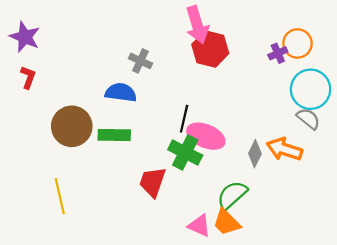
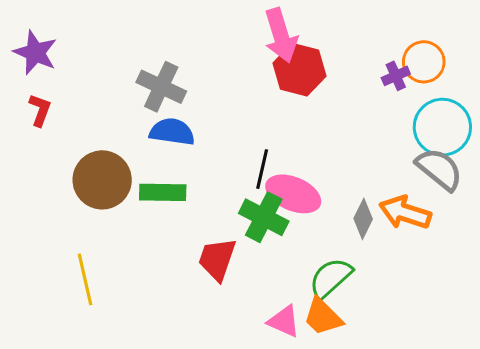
gray cross: (140, 61) -> (161, 87), moved, size x1.4
gray semicircle: (308, 119) -> (439, 169), size x1.4

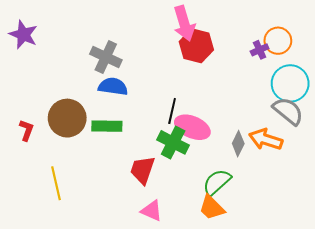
red L-shape: (40, 110) -> (26, 130), moved
pink triangle: (284, 321) -> (152, 211), moved

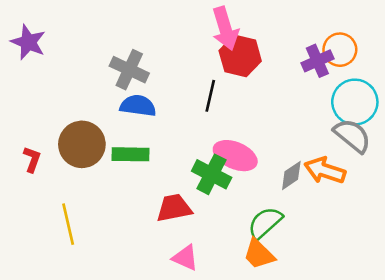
purple cross: (260, 50) -> (317, 61), size x1.4
black line: (172, 111) -> (210, 96), moved
gray diamond: (238, 144) -> (291, 176), turned 30
red trapezoid: (142, 170) -> (174, 208), turned 60

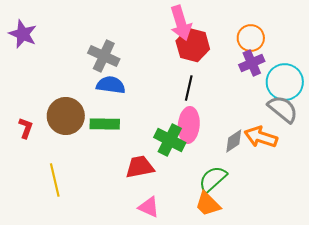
orange circle: (340, 50) -> (251, 38), moved
purple cross: (317, 61) -> (252, 63), moved
black line: (210, 96) -> (189, 88), moved
pink ellipse: (235, 156) -> (189, 125), turned 72

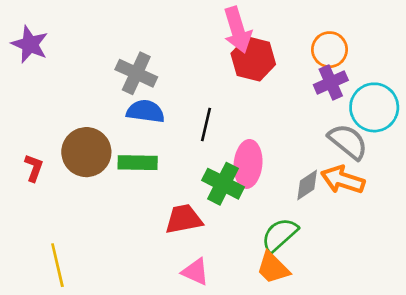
black line: (189, 88) -> (206, 124), moved
gray semicircle: (283, 109) -> (348, 142), moved
yellow line: (55, 180) -> (57, 265), moved

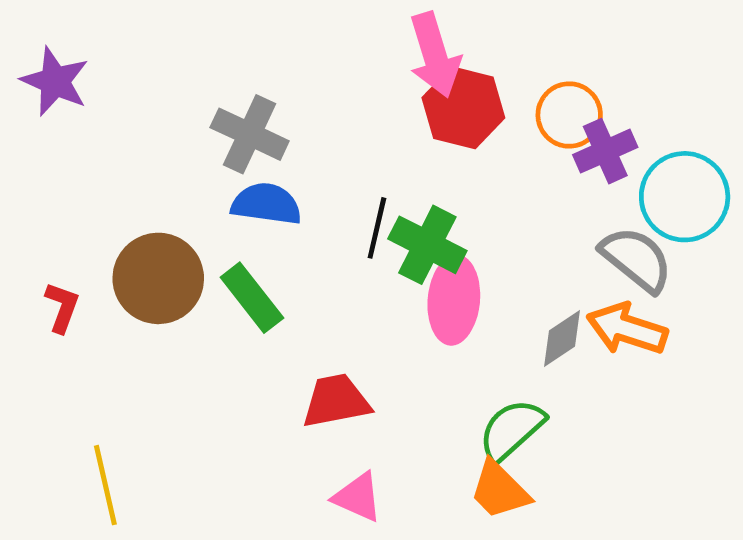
orange circle: (330, 50) -> (569, 115), moved
green rectangle: (138, 163) -> (252, 298), turned 51
green cross: (223, 184) -> (427, 245), moved

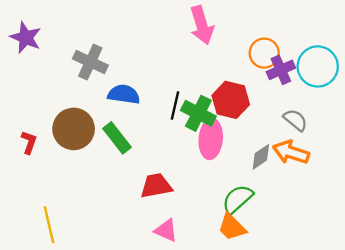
red hexagon: (463, 108) -> (231, 100), moved
gray cross: (250, 134) -> (90, 62), moved
cyan circle: (685, 197) -> (318, 66), moved
gray semicircle: (636, 259) -> (295, 120), size x0.7

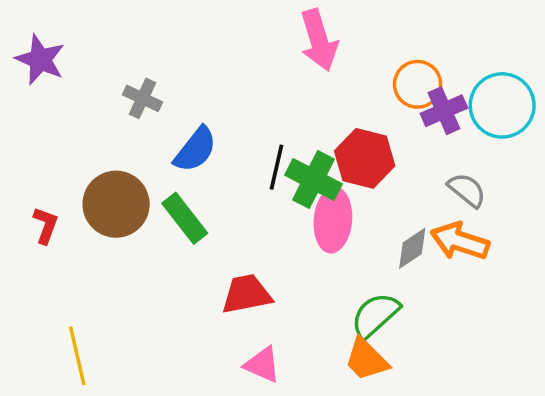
gray cross: (90, 62) -> (142, 98), size x0.7
blue semicircle: (124, 94) -> (195, 150), turned 120

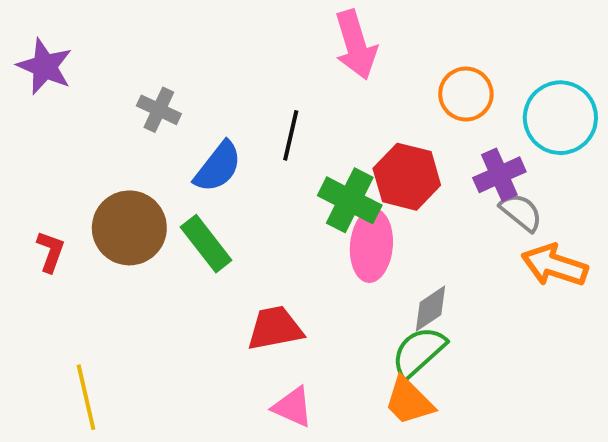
purple cross: (444, 111) -> (499, 175), moved
black line: (276, 167) -> (291, 135), moved
orange arrow: (460, 241) -> (554, 265), moved
gray diamond: (412, 248) -> (430, 309), moved

